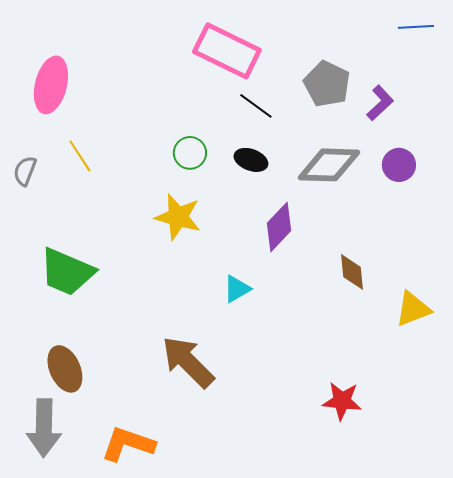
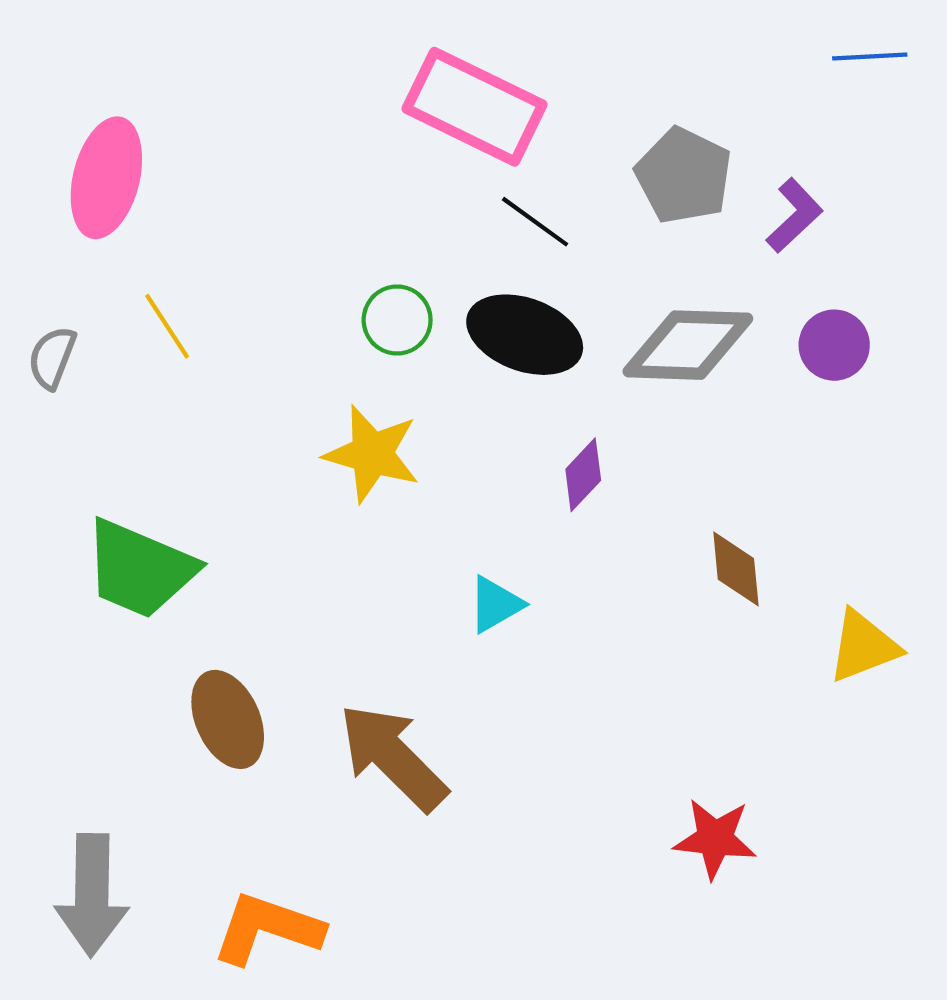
black ellipse: (251, 160) -> (525, 335), size x1.6
purple diamond: (279, 227) -> (583, 475), size x0.7
brown ellipse: (65, 369) -> (228, 719), moved

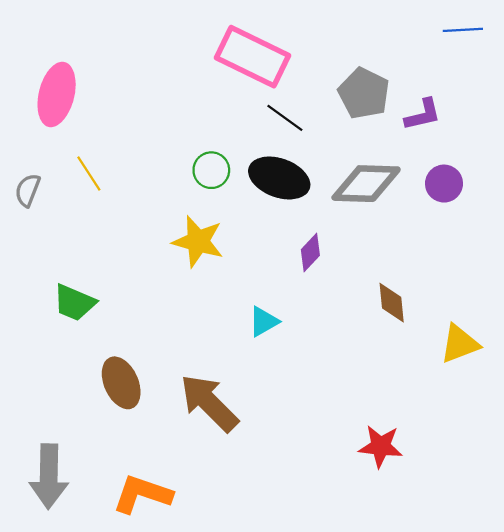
purple L-shape: (794, 215) -> (423, 115), turned 30
green trapezoid: (140, 569) -> (74, 303), size x0.7

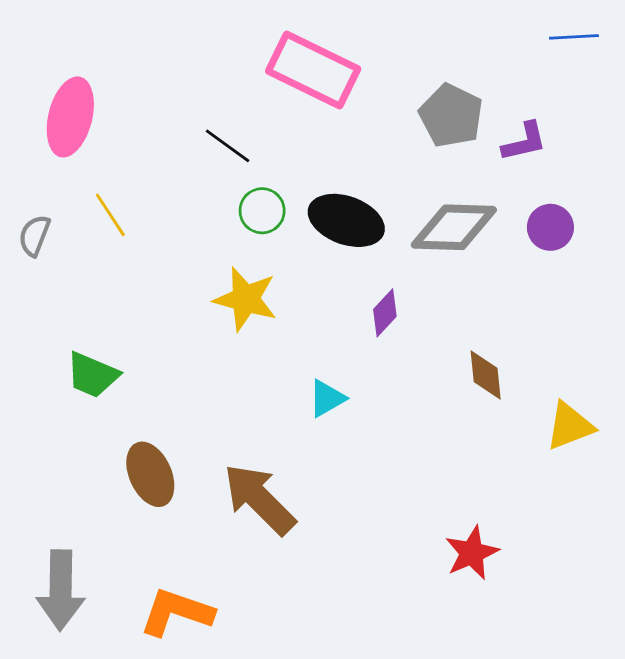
black line: (285, 118) -> (228, 146), moved
red star: (381, 446) -> (472, 553), turned -30

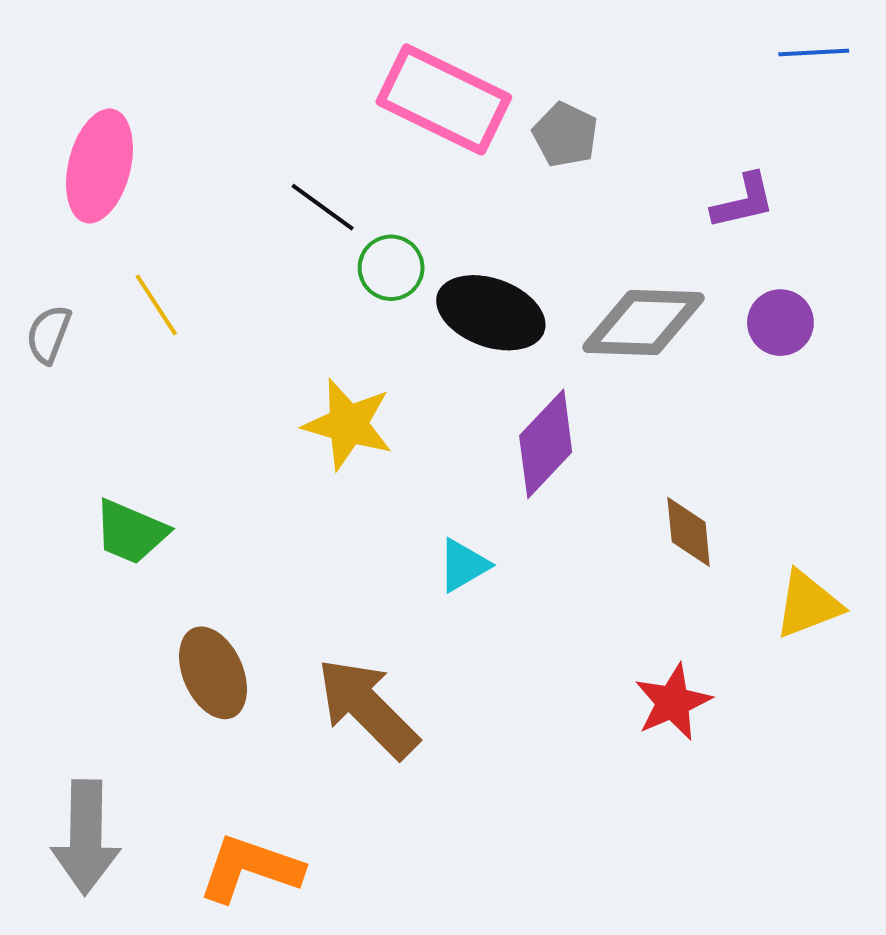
gray pentagon: (451, 116) -> (565, 135), moved, size x0.7
green circle: (262, 211) -> (391, 268), moved
purple diamond: (385, 313) -> (546, 444), size x1.6
red star: (472, 553) -> (673, 702), moved

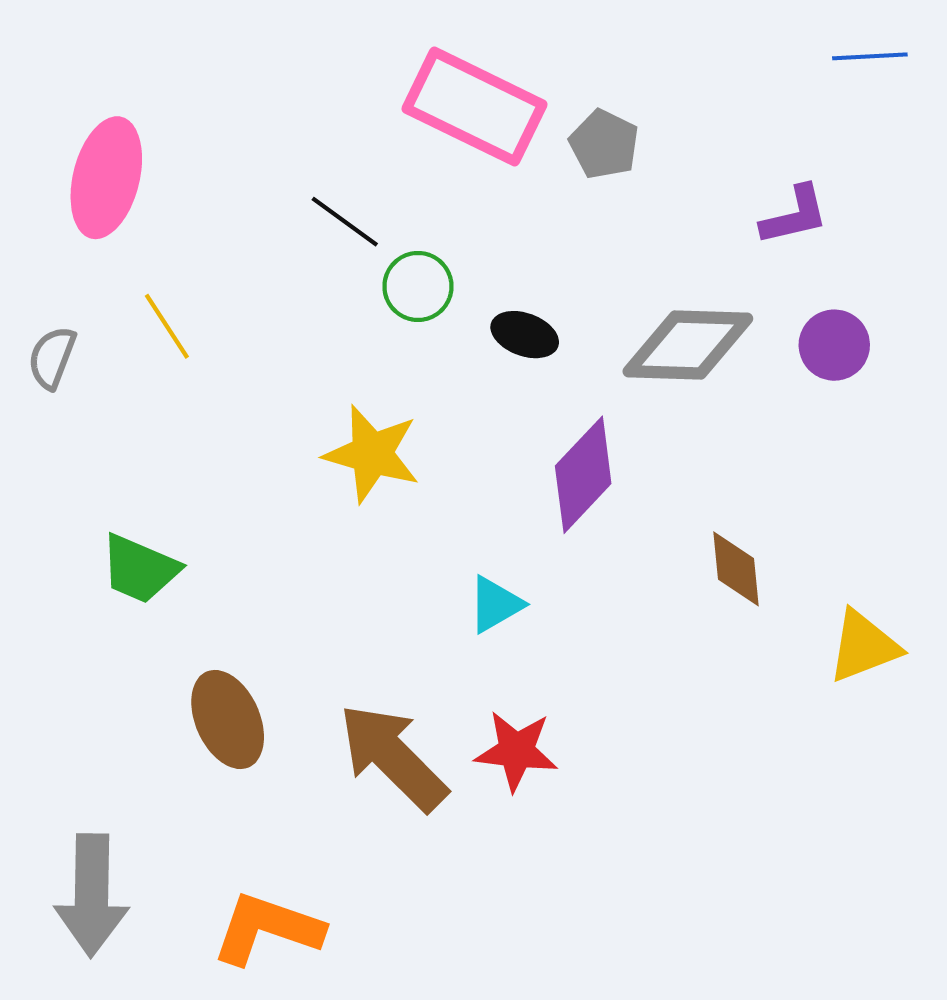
black ellipse: (491, 313) -> (525, 335), size x0.6
red star: (673, 702) -> (516, 751), moved, turned 30

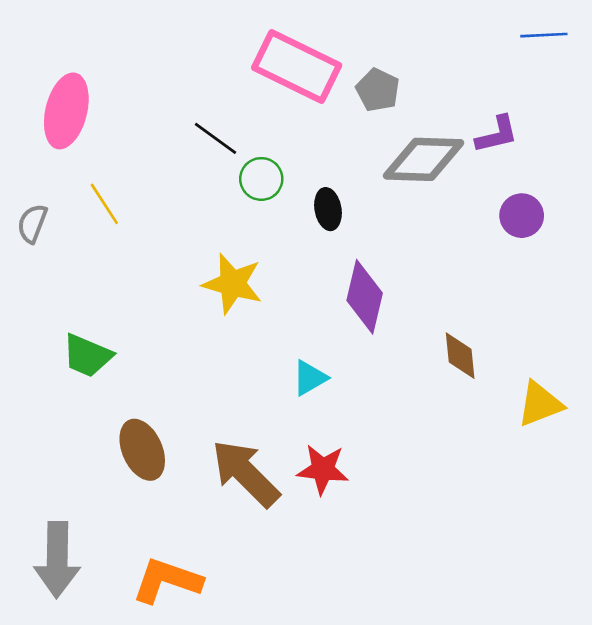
black ellipse: (525, 335) -> (328, 209), turned 60
gray diamond: (688, 345) -> (424, 159), moved
purple diamond: (583, 475) -> (365, 297), turned -30

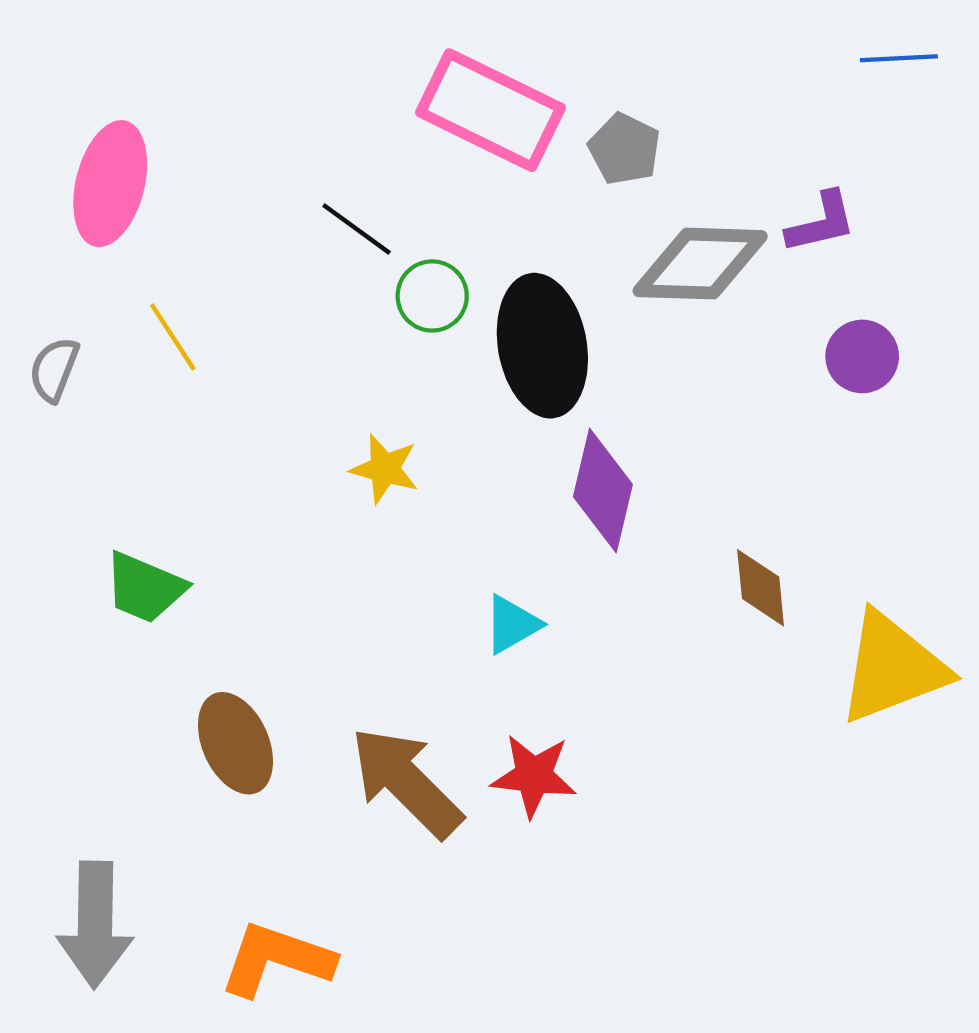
black ellipse: (328, 209) -> (542, 346), size x2.0
yellow star: (232, 284) -> (385, 469), size x0.7
yellow triangle: (540, 404) -> (892, 668), size x1.5

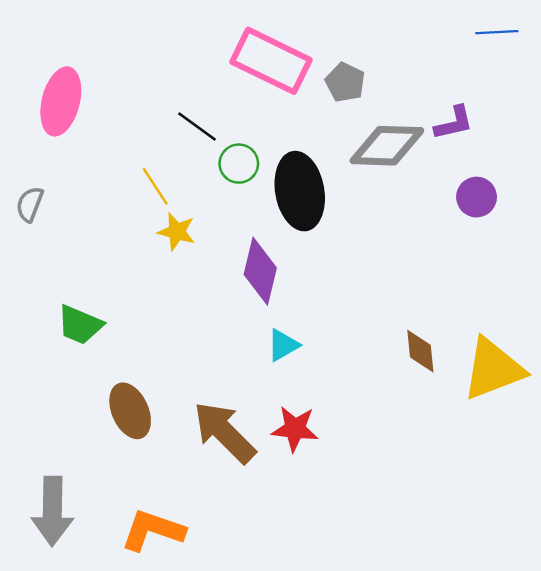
yellow line: (173, 337) -> (155, 186), moved
yellow star: (385, 469) -> (177, 232), moved
purple diamond: (603, 490) -> (260, 271), moved
brown diamond: (761, 588) -> (420, 351), moved

